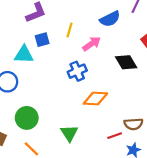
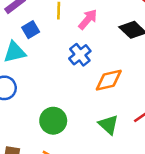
green circle: (27, 118) -> (53, 121), moved
green triangle: (69, 133) -> (108, 125), moved

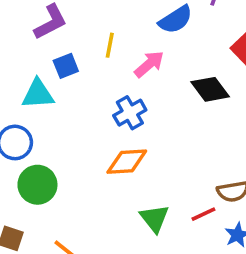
orange diamond: (109, 80) -> (127, 162), moved
green circle: (53, 121) -> (37, 185), moved

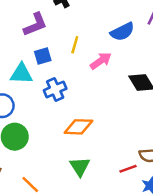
blue cross: (130, 113) -> (55, 89), moved
green triangle: (154, 218) -> (80, 167), moved

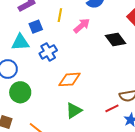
green triangle: (80, 167) -> (74, 111), turned 36

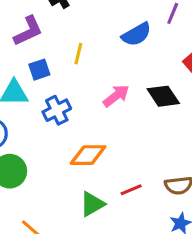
pink arrow: (82, 26) -> (116, 96), moved
red line: (112, 108) -> (131, 190), moved

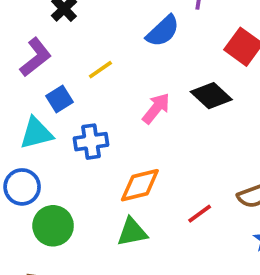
yellow line: (78, 54) -> (100, 70), turned 55
blue cross: (57, 110) -> (91, 142), turned 32
green triangle: (92, 204) -> (132, 232), moved, turned 32

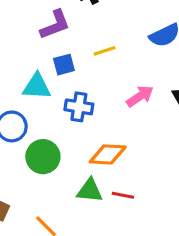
red line: (200, 214) -> (123, 195), moved, turned 30
green circle: (53, 226) -> (43, 157), moved

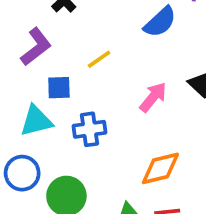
blue square: (64, 65) -> (59, 88), turned 30
orange diamond: (108, 154) -> (160, 168), moved

